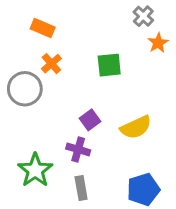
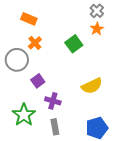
orange star: (158, 43) -> (97, 29), moved
green square: (109, 65) -> (74, 44), turned -30
purple square: (90, 120) -> (38, 81), moved

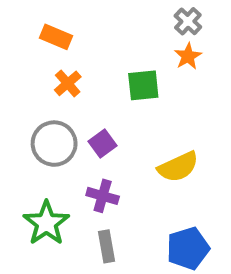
green square: (74, 44) -> (143, 85), turned 30
gray circle: (17, 60) -> (54, 144), moved
purple square: (38, 81) -> (103, 144), moved

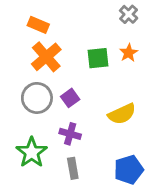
orange star: (188, 56) -> (129, 53), moved
orange cross: (68, 83) -> (46, 57), size x1.6

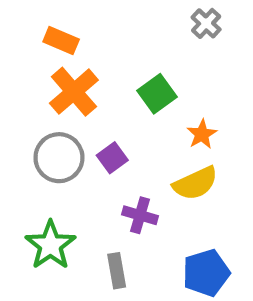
orange star: (129, 53) -> (202, 134), moved
green square: (98, 58) -> (157, 94), turned -30
purple cross: (70, 134) -> (140, 215), moved

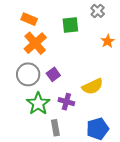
green square: (157, 94) -> (70, 25), moved, turned 30
orange star: (202, 134) -> (108, 41), moved
green star: (50, 245) -> (38, 104), moved

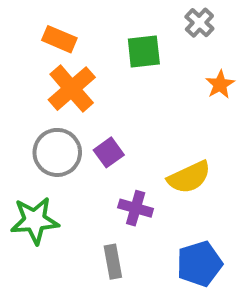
green star: (38, 104) -> (35, 220), moved, turned 30

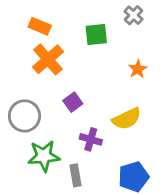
orange star: (220, 84) -> (138, 69), moved
gray circle: (57, 152) -> (24, 116), moved
green star: (35, 220) -> (44, 156), moved

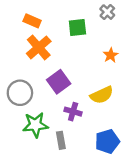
purple square: (73, 102) -> (59, 82), size x1.5

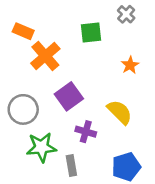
orange rectangle: (32, 21) -> (23, 31), moved
yellow semicircle: (102, 95) -> (120, 112), turned -110

